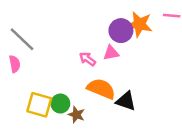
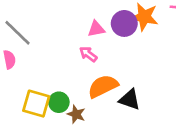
pink triangle: (111, 53) -> (96, 29), moved
orange semicircle: (101, 89) -> (103, 86), turned -48

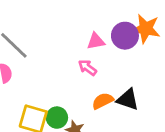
orange semicircle: (103, 86) -> (103, 101), size x0.7
black triangle: (130, 100) -> (128, 99), moved

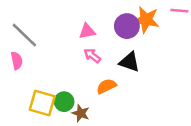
pink triangle: (96, 41) -> (87, 31), moved
black triangle: (128, 99) -> (129, 62), moved

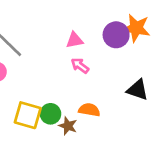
black triangle: (129, 62) -> (138, 90), moved
orange semicircle: (106, 86) -> (89, 110), moved, turned 36

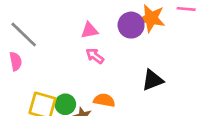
black triangle: (138, 90) -> (153, 80), turned -40

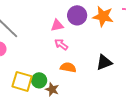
purple circle: (131, 25) -> (77, 15), moved
orange semicircle: (104, 100) -> (68, 67), moved

